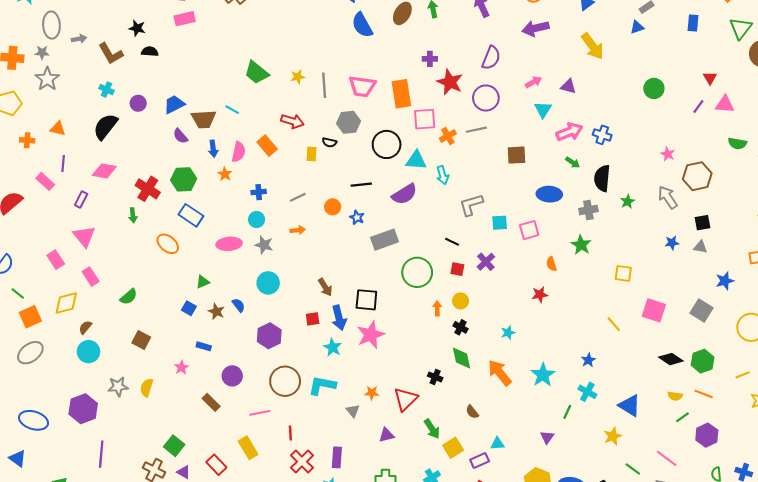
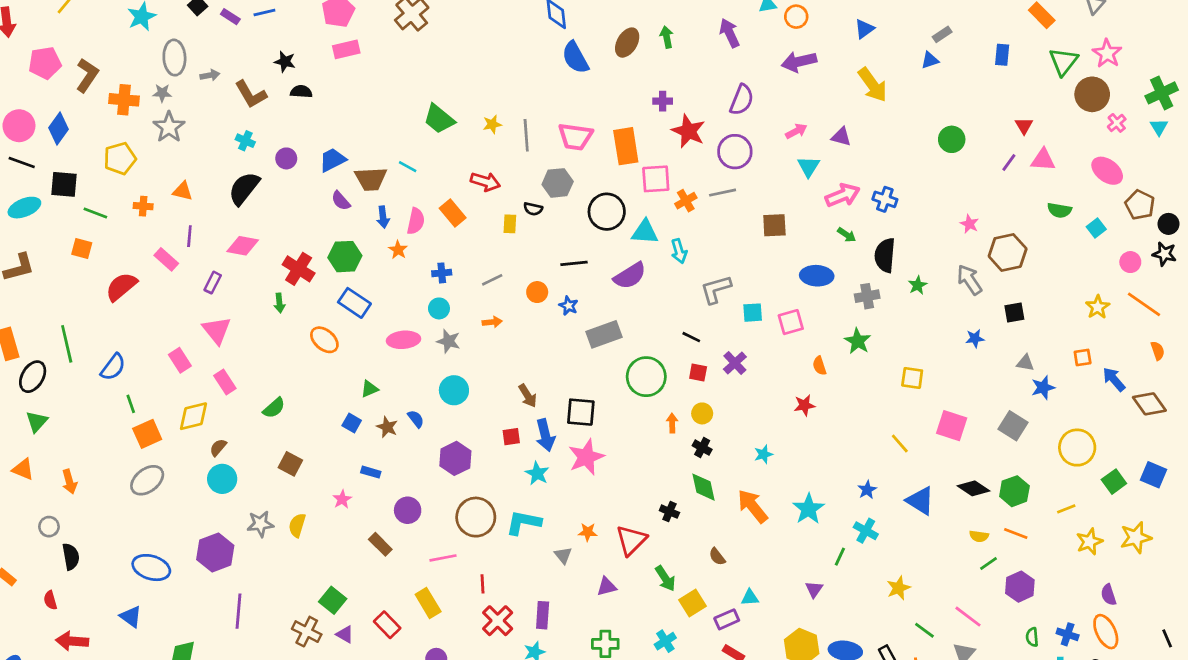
gray triangle: (700, 247) -> (1025, 363), moved
green line: (18, 293) -> (131, 404), turned 32
blue triangle: (630, 406) -> (920, 501), moved

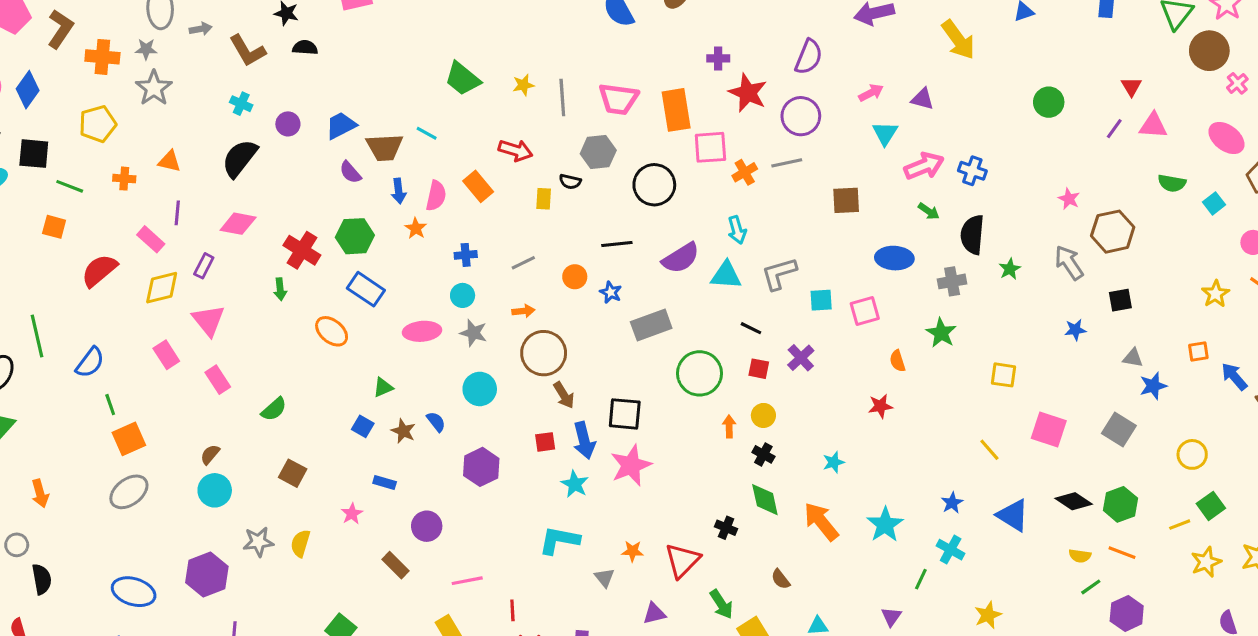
cyan triangle: (645, 232) -> (726, 275), moved
yellow diamond: (194, 416) -> (162, 288), moved
yellow circle: (1077, 448) -> (1192, 454), size x0.7
green square: (1114, 482) -> (1211, 506), moved
brown circle: (476, 517) -> (544, 353), moved

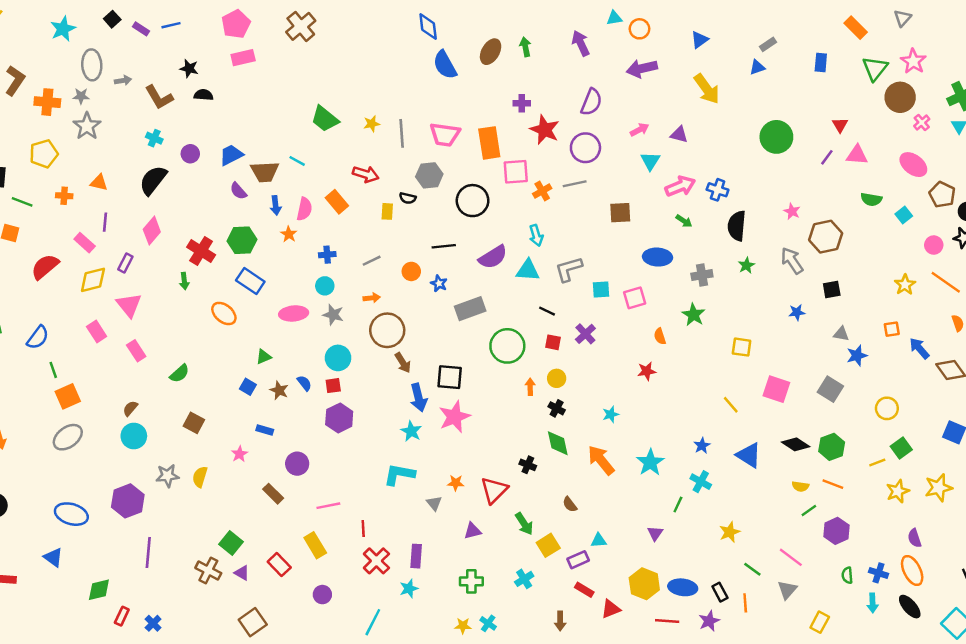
green circle: (1049, 102) -> (776, 137), size x1.4
pink diamond: (238, 224) -> (152, 231), turned -60
black semicircle: (972, 235) -> (737, 226), moved
red square: (545, 442) -> (333, 386), moved

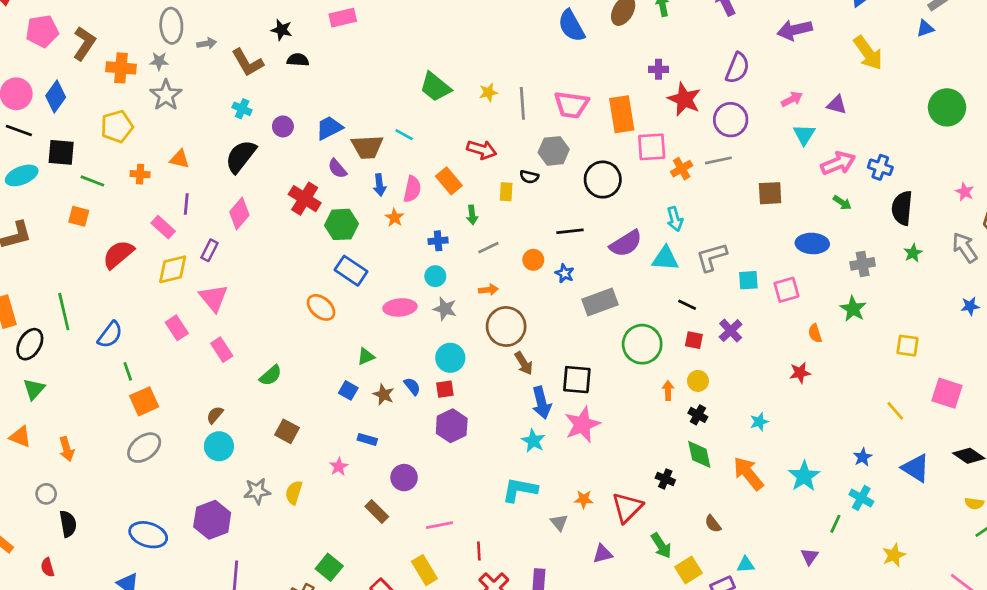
red cross: (201, 251) -> (305, 199), moved
green arrow: (184, 281) -> (472, 215), moved

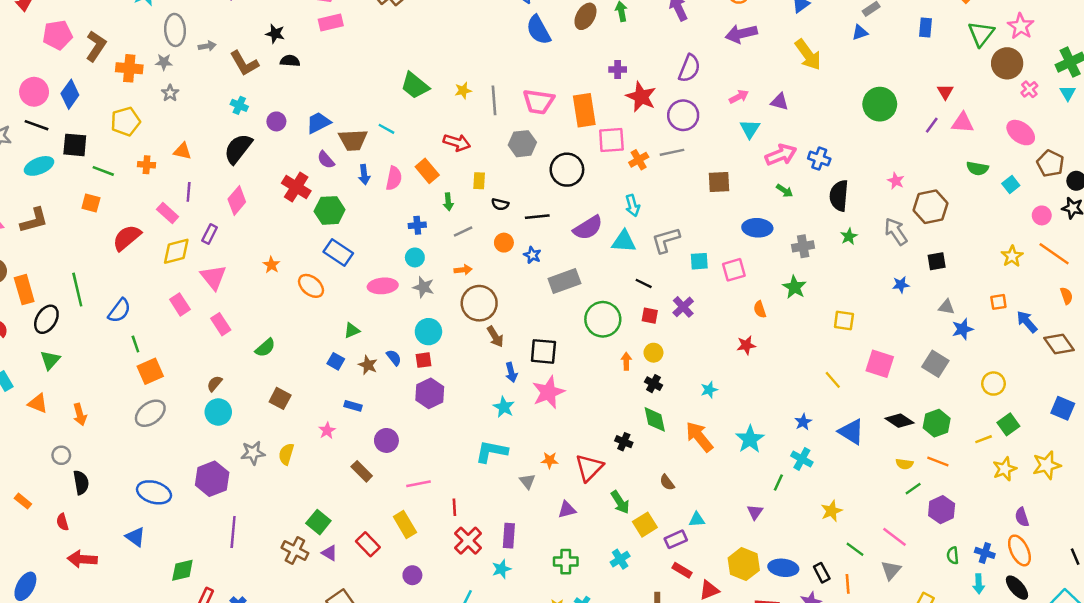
gray star: (166, 95) -> (170, 93), size x0.6
black semicircle: (529, 177) -> (500, 204), moved
orange star: (395, 218) -> (271, 265), moved
blue arrow: (541, 403) -> (511, 372), size x0.7

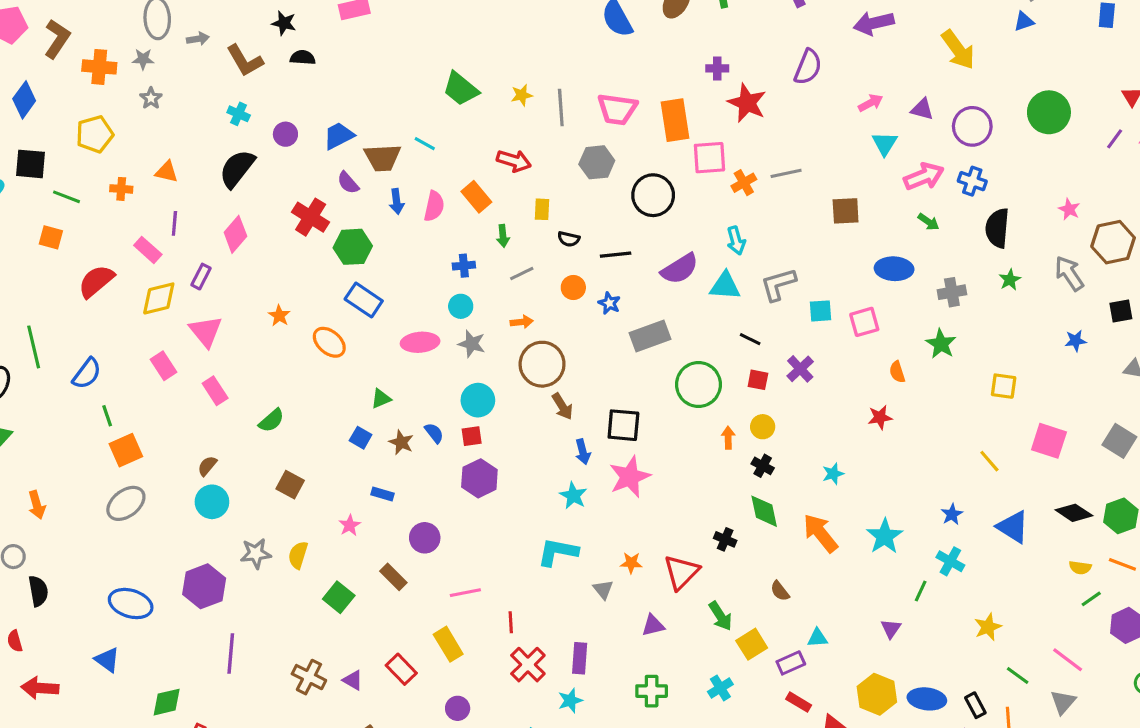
purple circle: (683, 115) -> (972, 126), moved
green square: (318, 522) -> (339, 597), moved

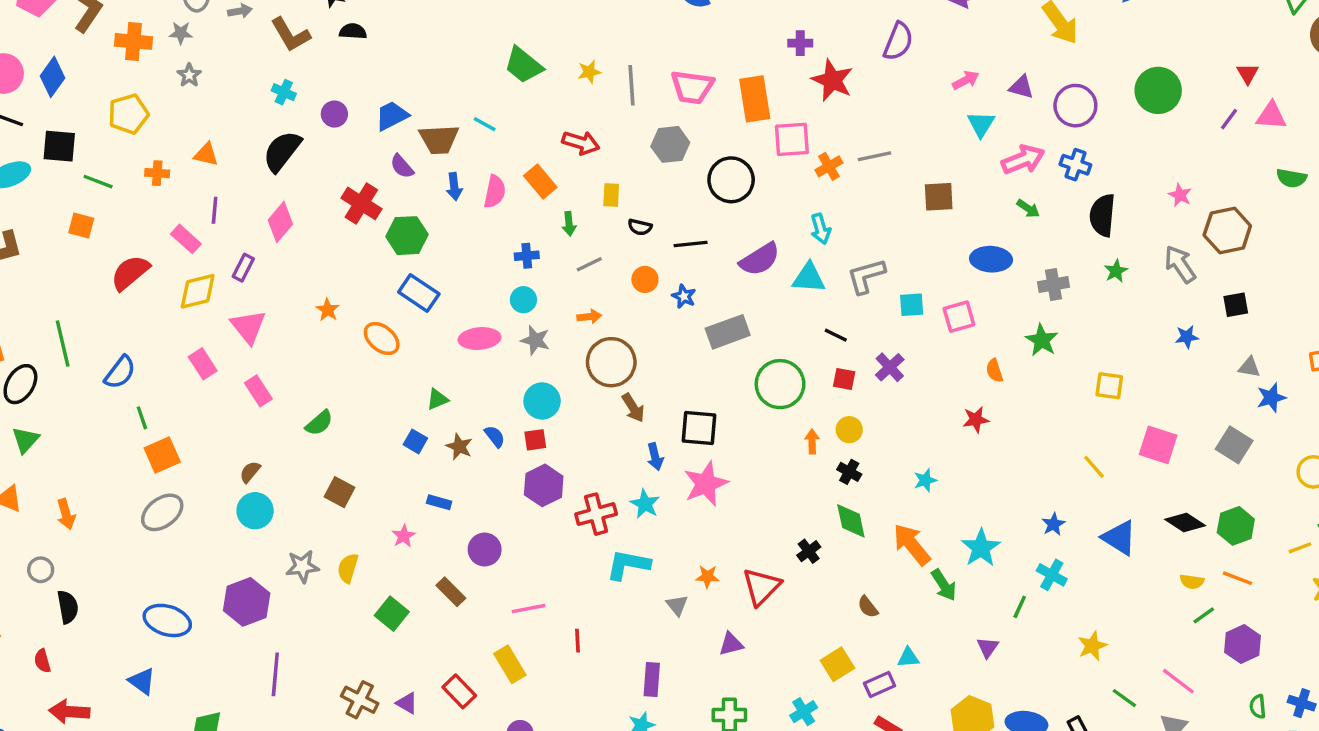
black cross: (725, 539) -> (809, 551), turned 30
green arrow: (720, 616) -> (944, 585), moved
red cross: (528, 665) -> (596, 514), moved, turned 30

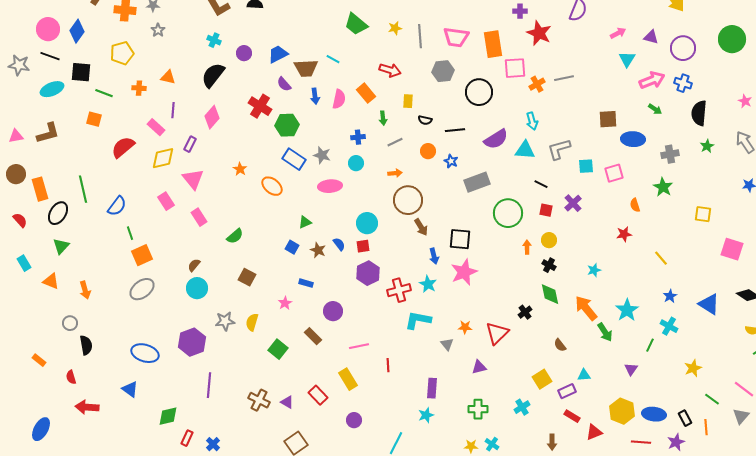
brown square: (939, 197) -> (608, 119), moved
gray star: (535, 340) -> (322, 155), moved
yellow line: (1094, 467) -> (661, 258), moved

